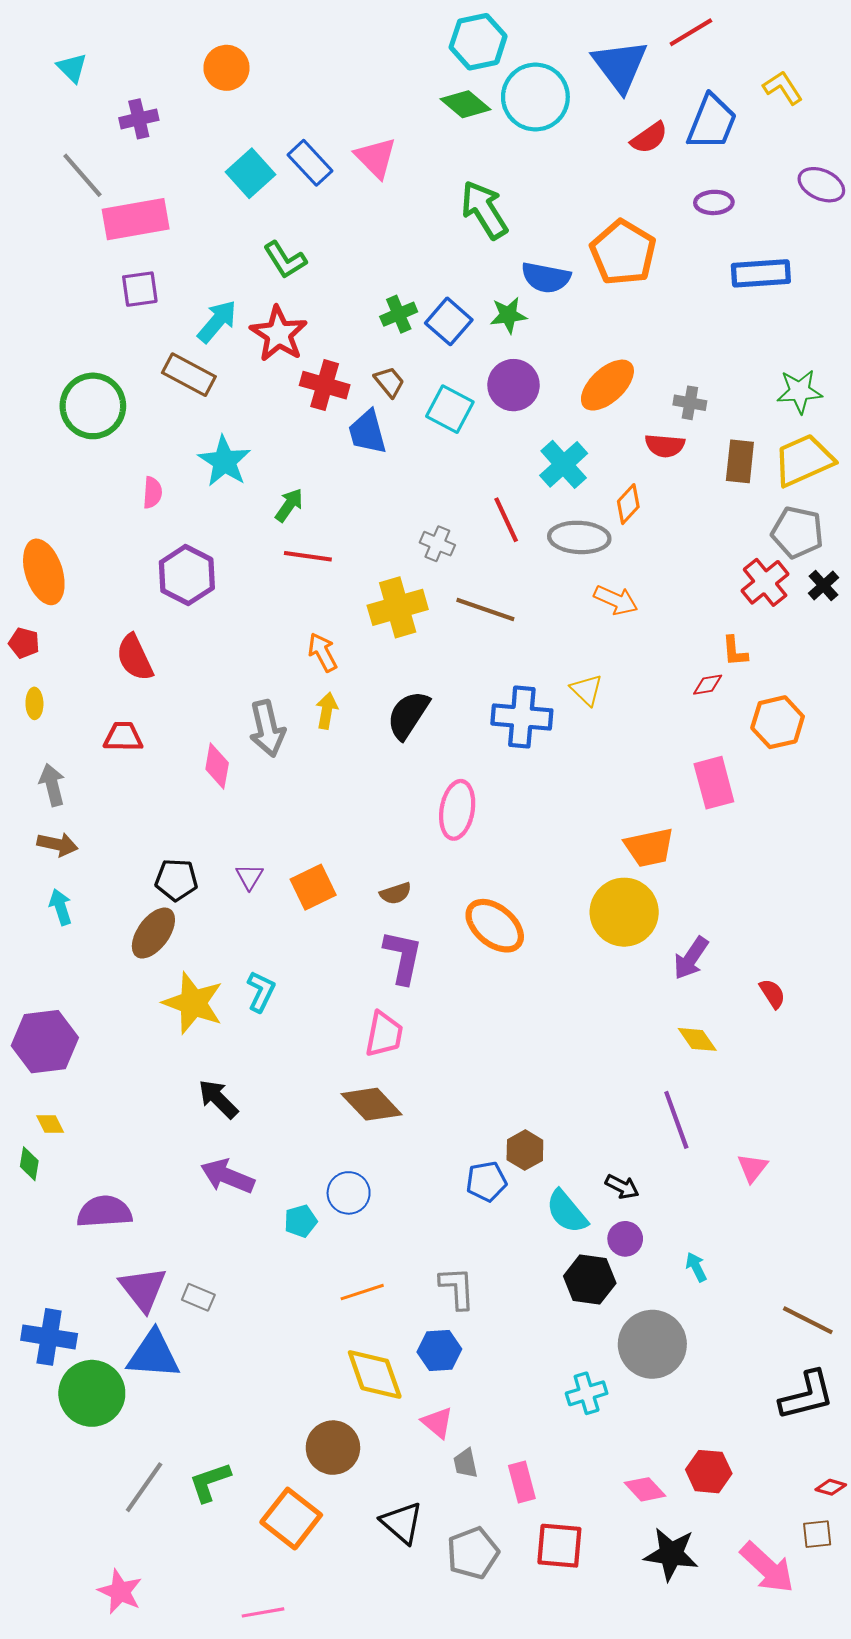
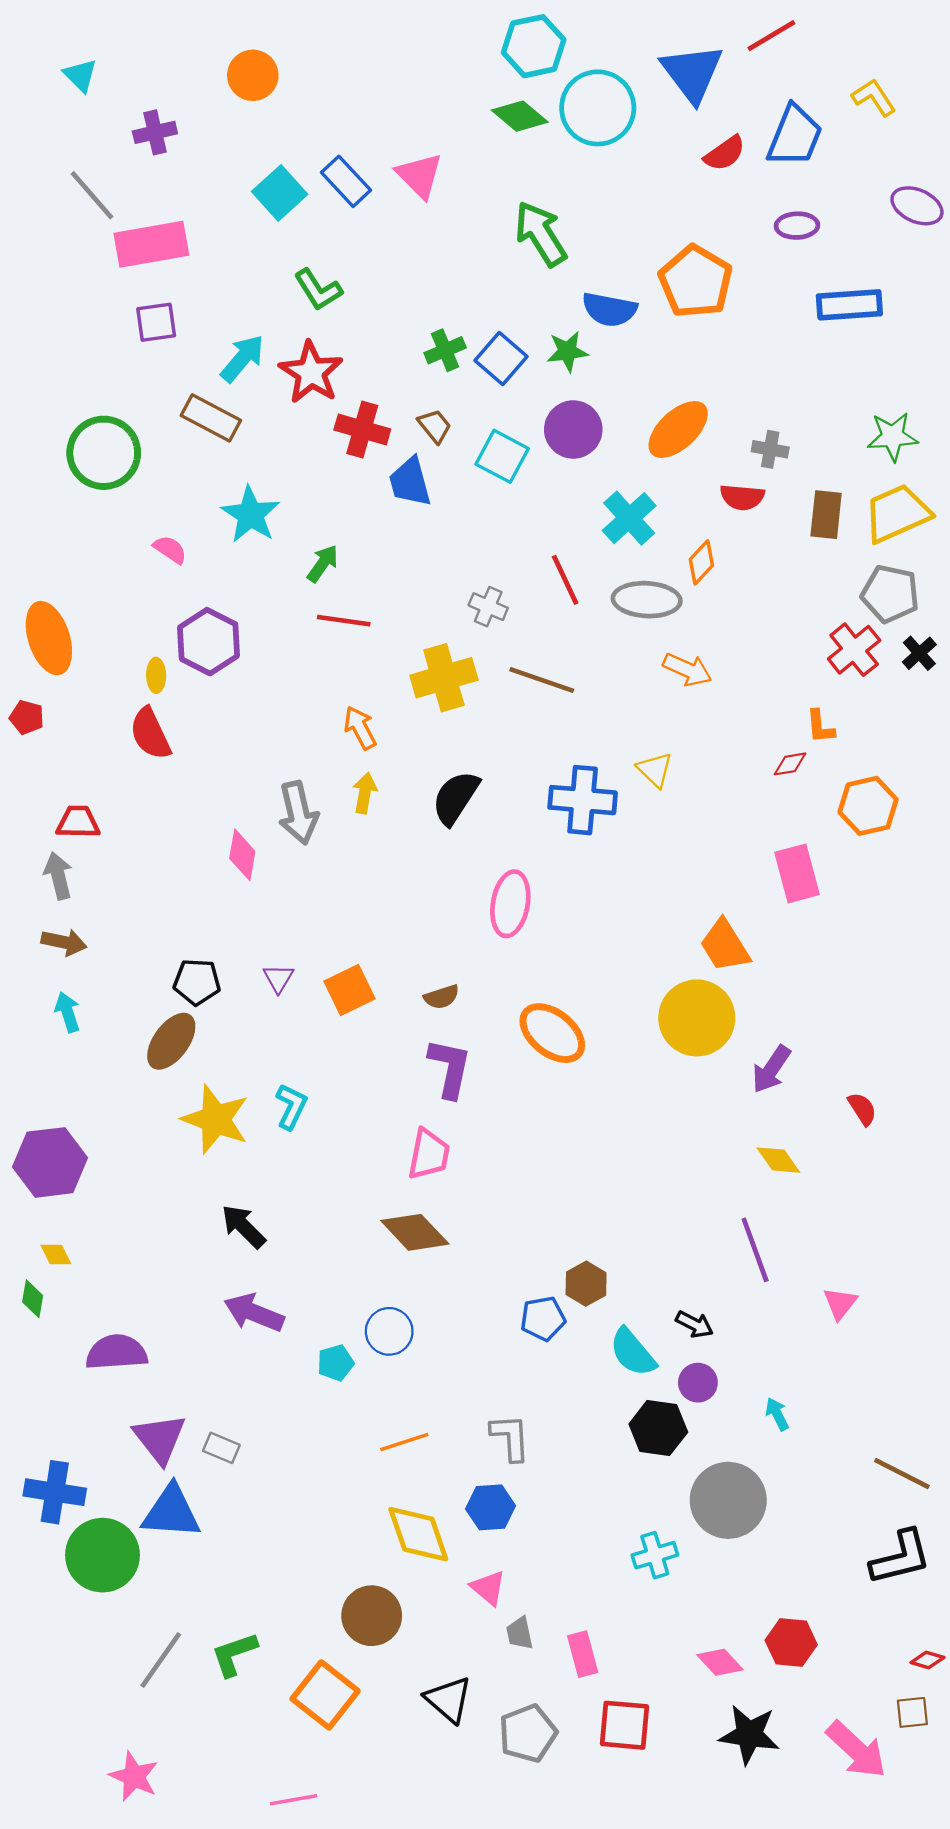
pink semicircle: (152, 493) -> (170, 550), turned -60
yellow ellipse: (34, 703) -> (156, 675), moved
red trapezoid: (123, 737) -> (78, 822), moved
orange trapezoid: (649, 847) -> (725, 946), turned 70

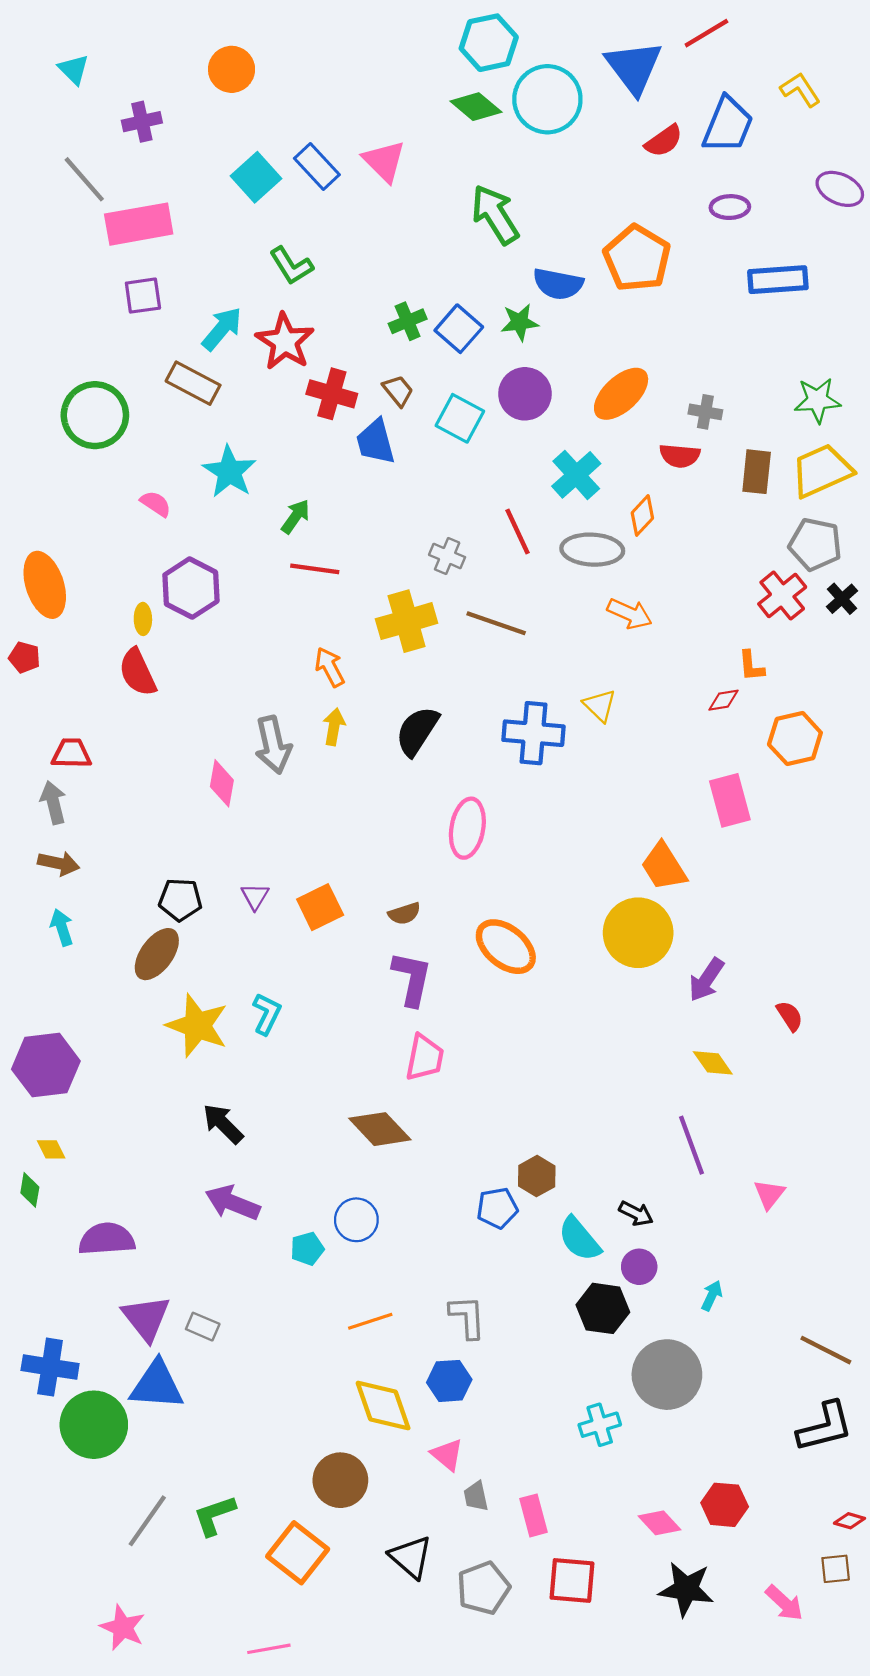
pink trapezoid: (429, 1154) -> (425, 1058), moved
cyan arrow: (777, 1414) -> (712, 1296), turned 52
pink arrow: (856, 1750) -> (784, 1603), size x0.7

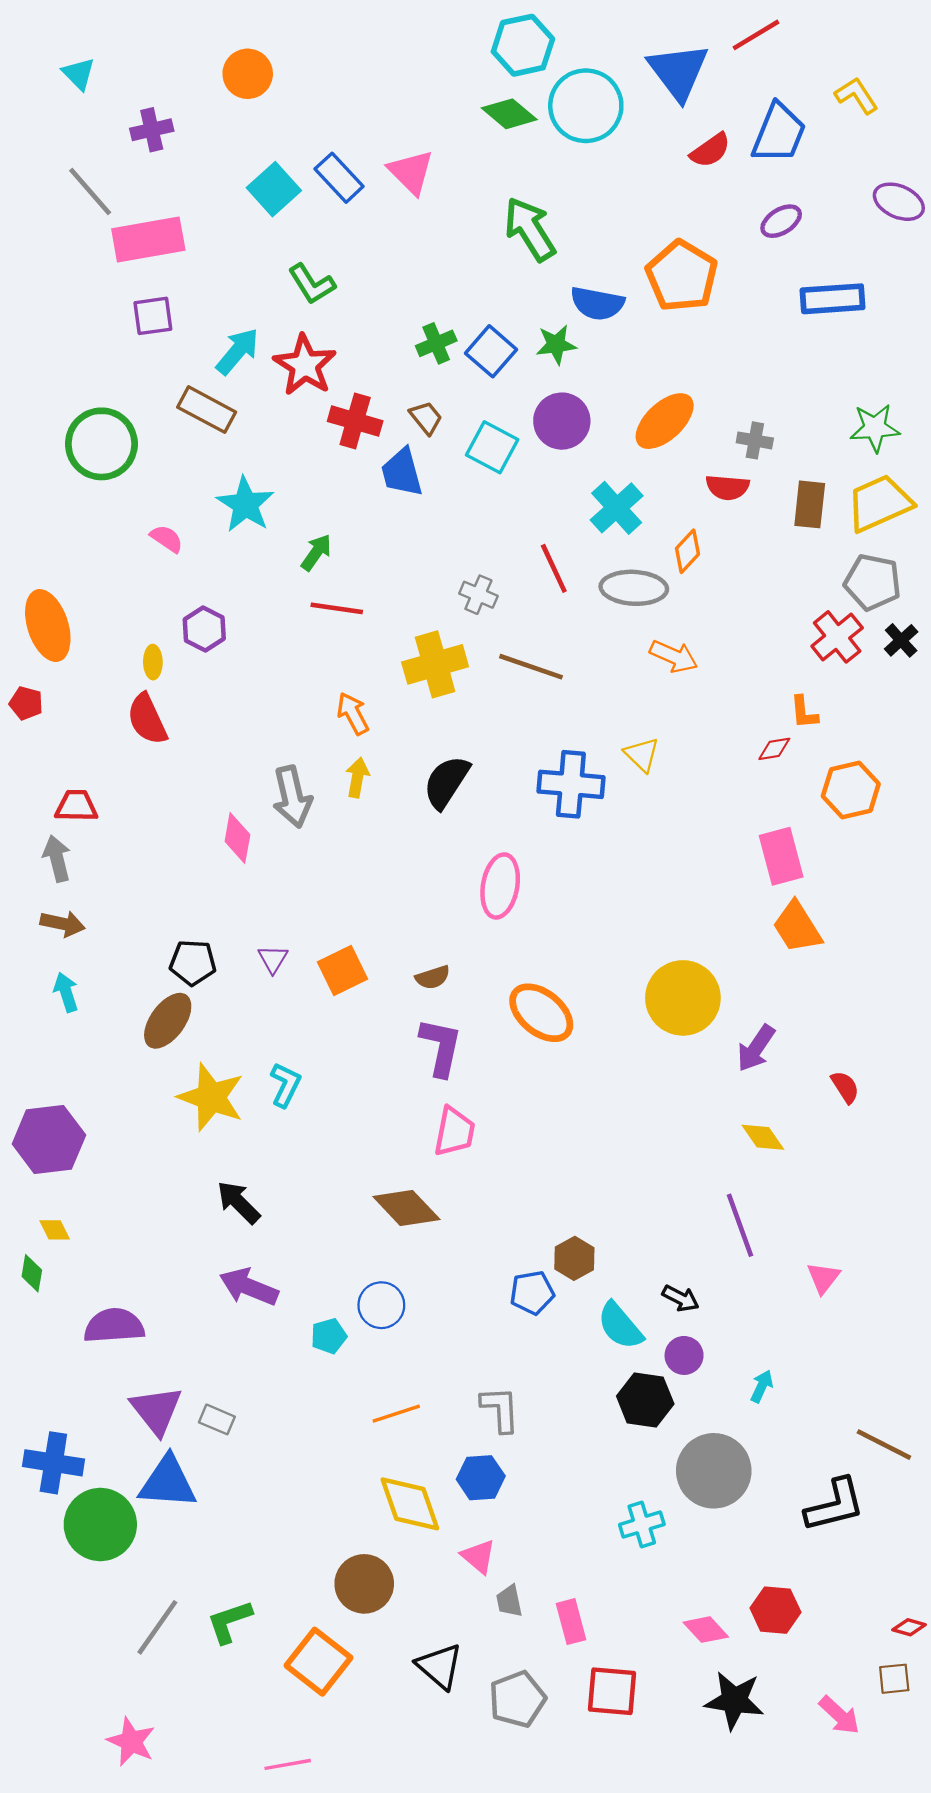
purple ellipse: (730, 207) -> (781, 221), turned -30
purple hexagon: (191, 588) -> (204, 629), size x0.7
orange trapezoid: (664, 867) -> (797, 927), moved
black L-shape: (825, 1427) -> (835, 1505), moved

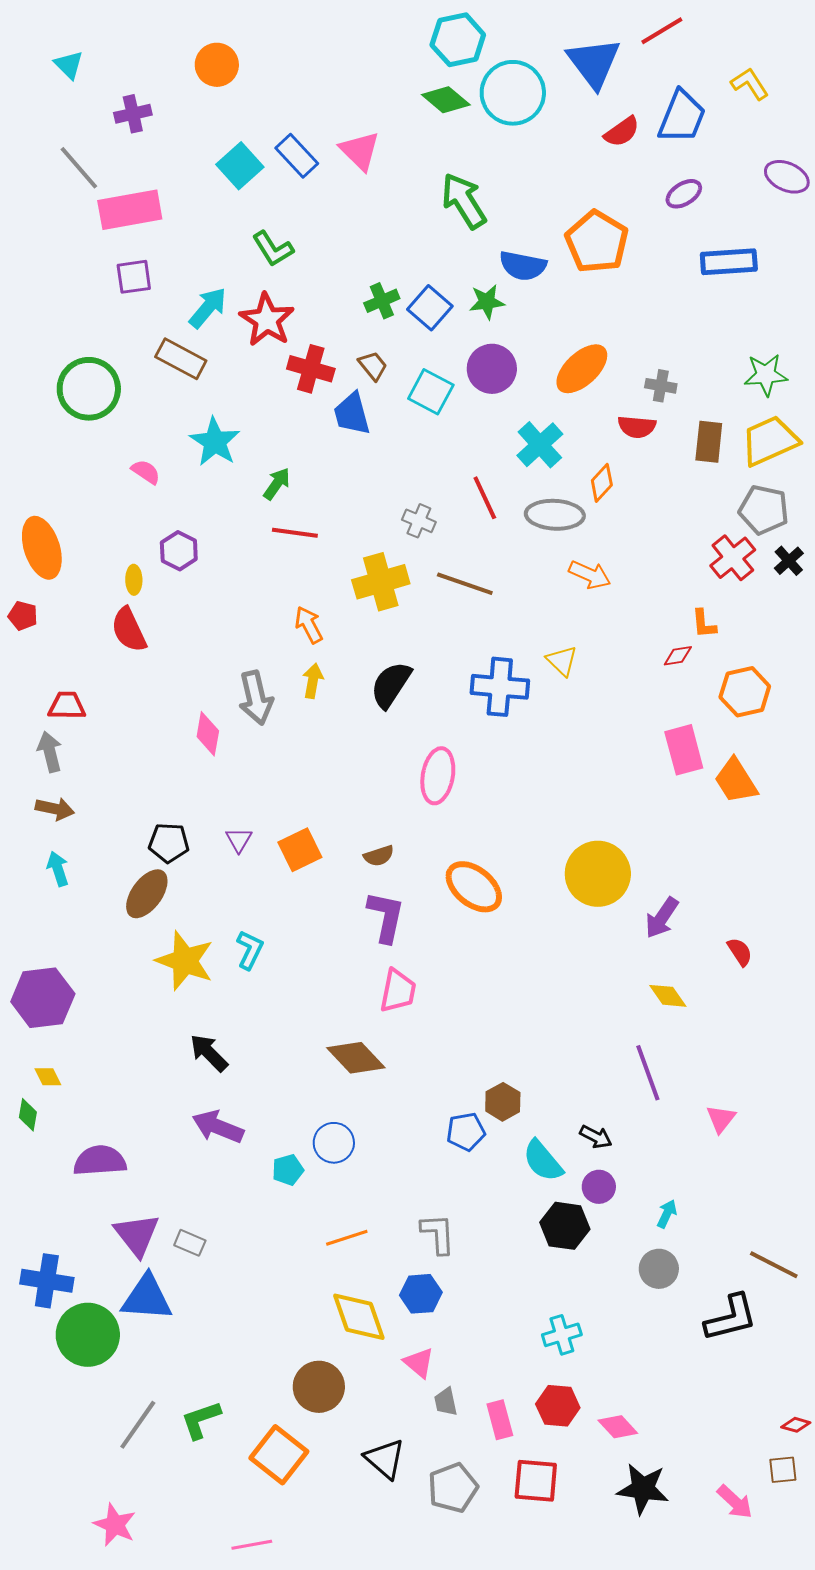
orange trapezoid: (797, 927) -> (736, 781), moved
gray circle: (714, 1471) -> (659, 1269), moved, size x0.6
red hexagon: (775, 1610) -> (558, 1406), moved

